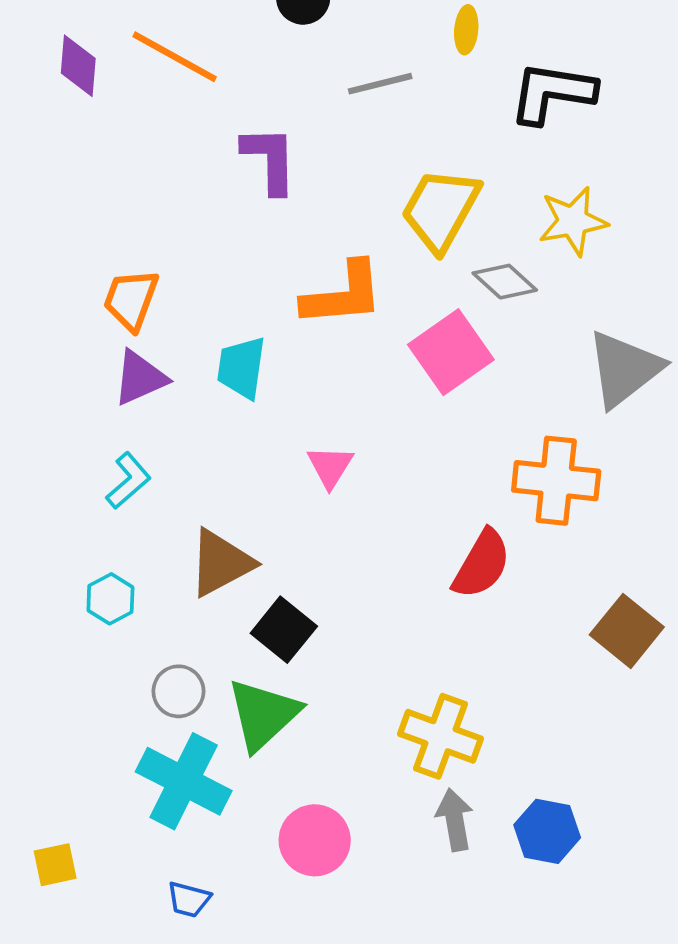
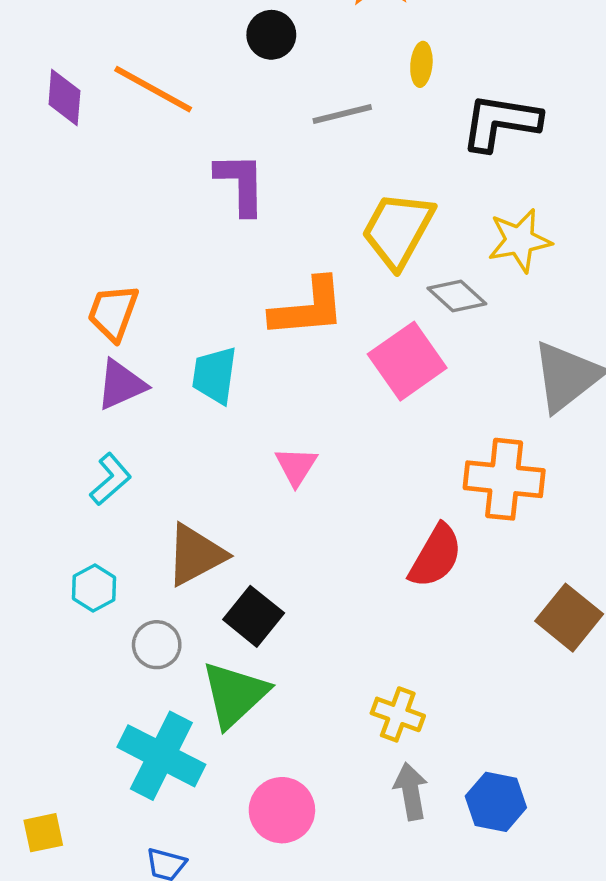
gray circle: (178, 691) -> (157, 645), moved
yellow cross: (441, 736) -> (398, 714), size x0.7

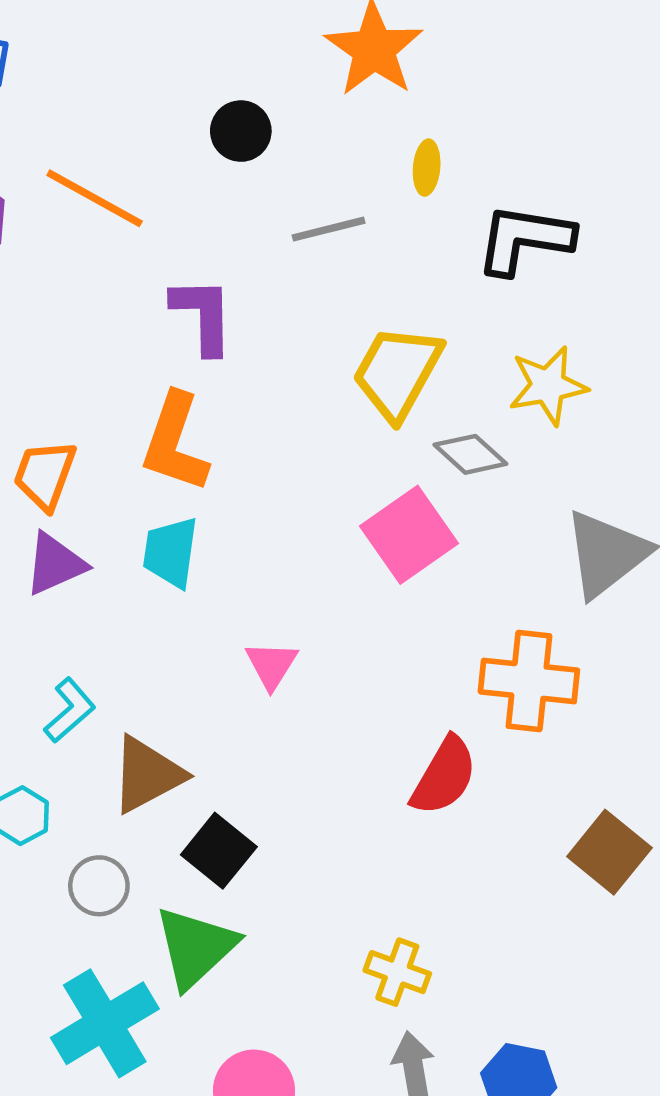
orange L-shape: (308, 308) -> (175, 443), moved, turned 114
cyan L-shape: (111, 479) -> (70, 710), moved
cyan cross: (161, 756) -> (105, 1023), turned 32

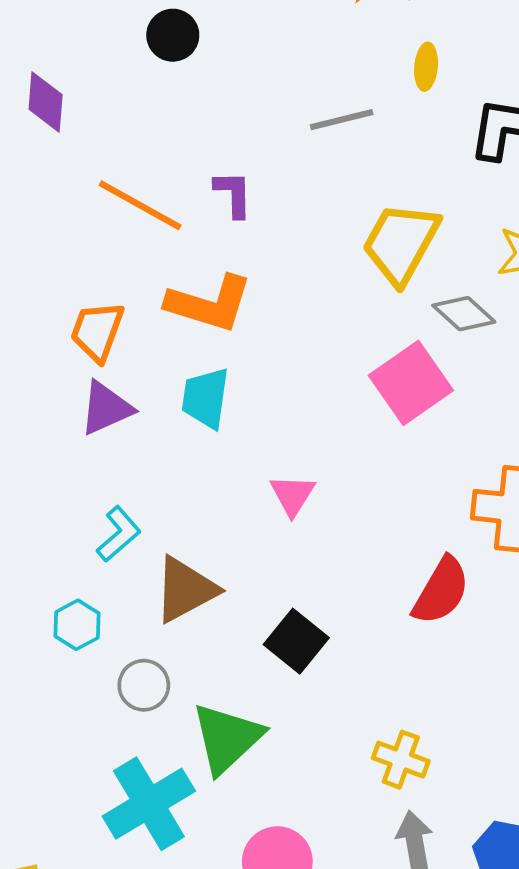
black circle: (241, 131) -> (173, 35), moved
orange line: (95, 198) -> (140, 205), moved
purple L-shape: (203, 315) -> (233, 194), size x0.7
orange L-shape: (175, 443) -> (209, 304), turned -92
black square: (219, 851) -> (296, 641), moved

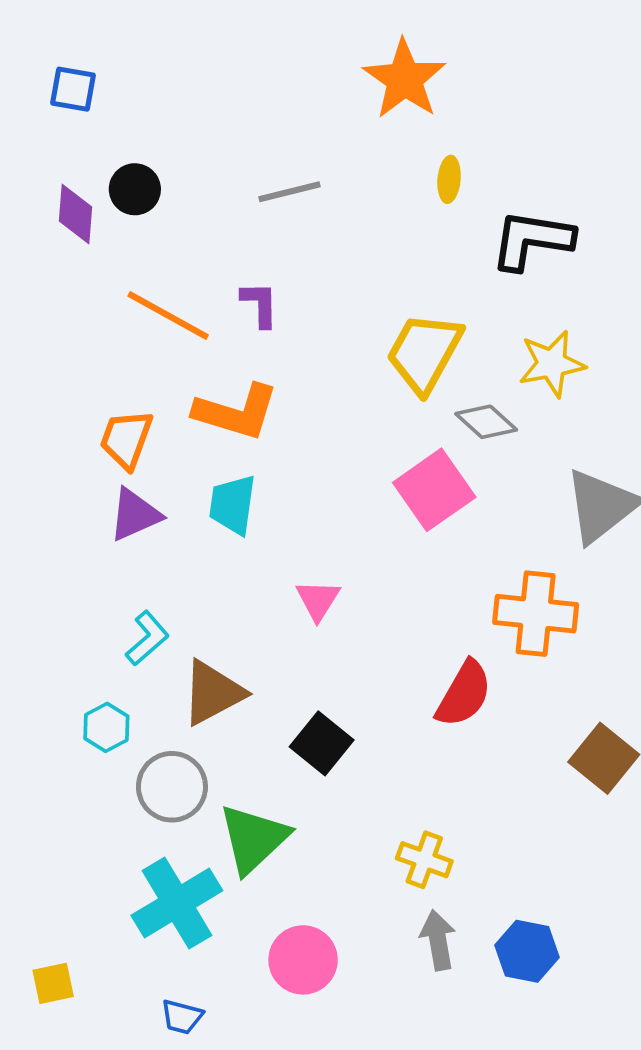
black circle: (173, 35) -> (135, 189), moved
gray line: (342, 120) -> (289, 192), moved
gray circle: (144, 685) -> (172, 787), size x1.4

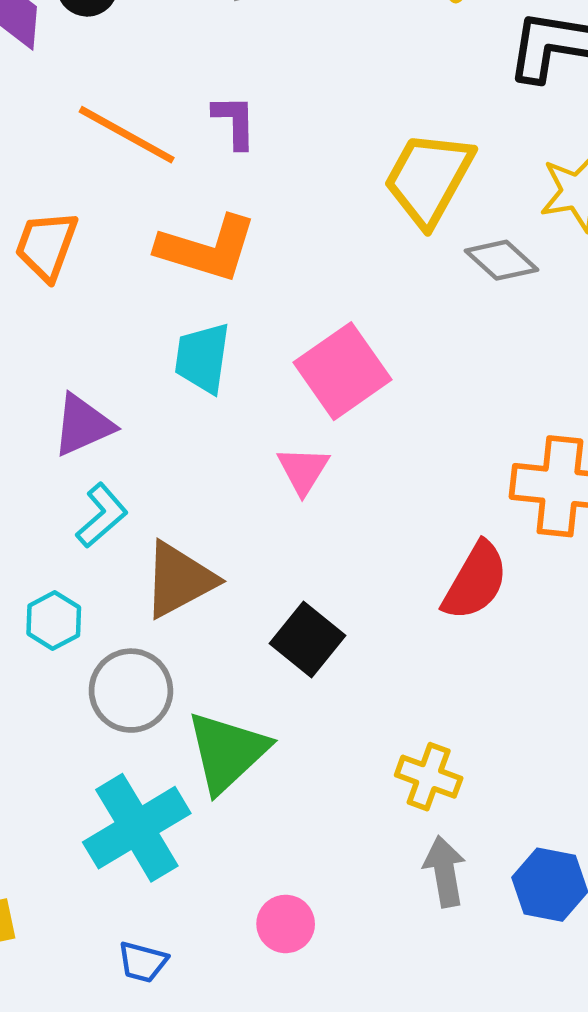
orange trapezoid: (126, 439) -> (46, 246), moved
pink square: (434, 490) -> (343, 371), moved
purple triangle: (135, 515) -> (83, 425), moved
pink circle: (303, 960) -> (286, 924), moved, size x0.7

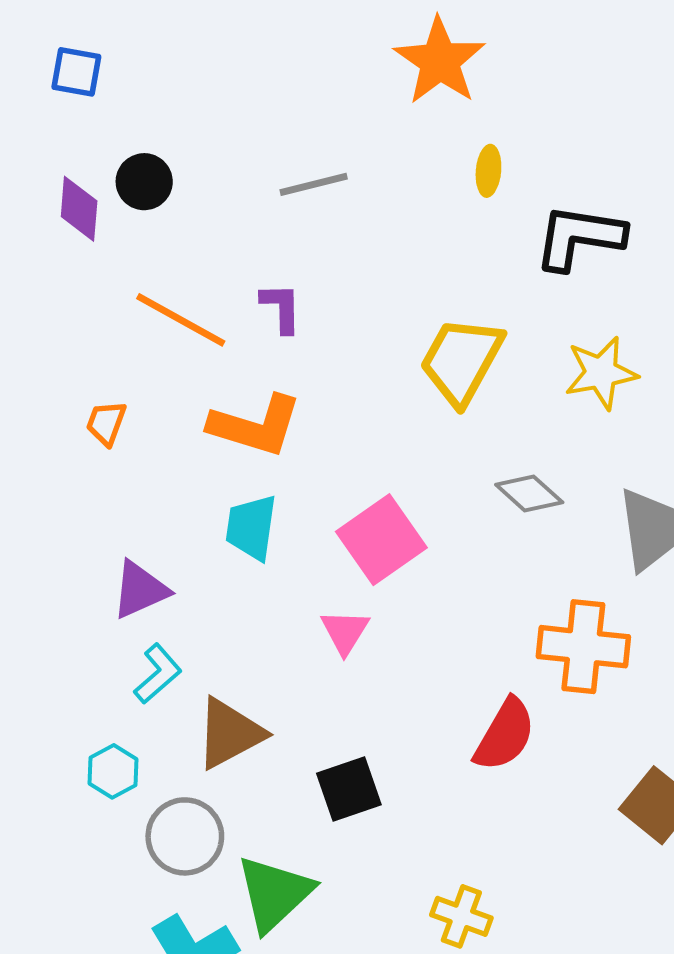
orange trapezoid: (46, 246) -> (106, 423), size x0.7
gray diamond: (502, 260) -> (529, 493), moved
black square: (308, 639) -> (349, 789), turned 32

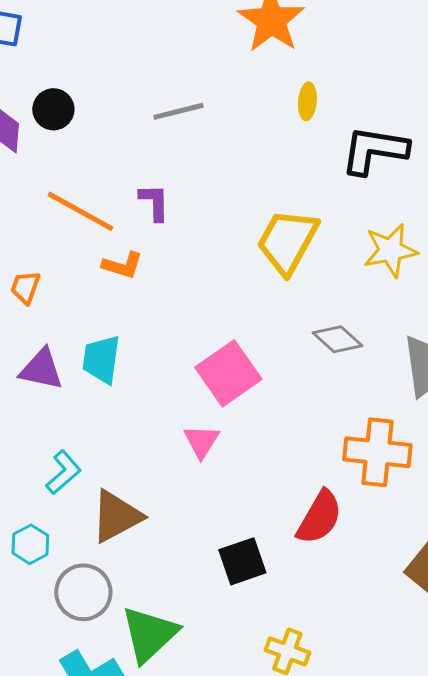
orange L-shape: (255, 426) -> (122, 265), moved, size x0.6
cyan trapezoid: (251, 527) -> (101, 359), moved
purple triangle: (140, 590) -> (41, 369), moved, turned 36
black square: (349, 789) -> (242, 561), moved

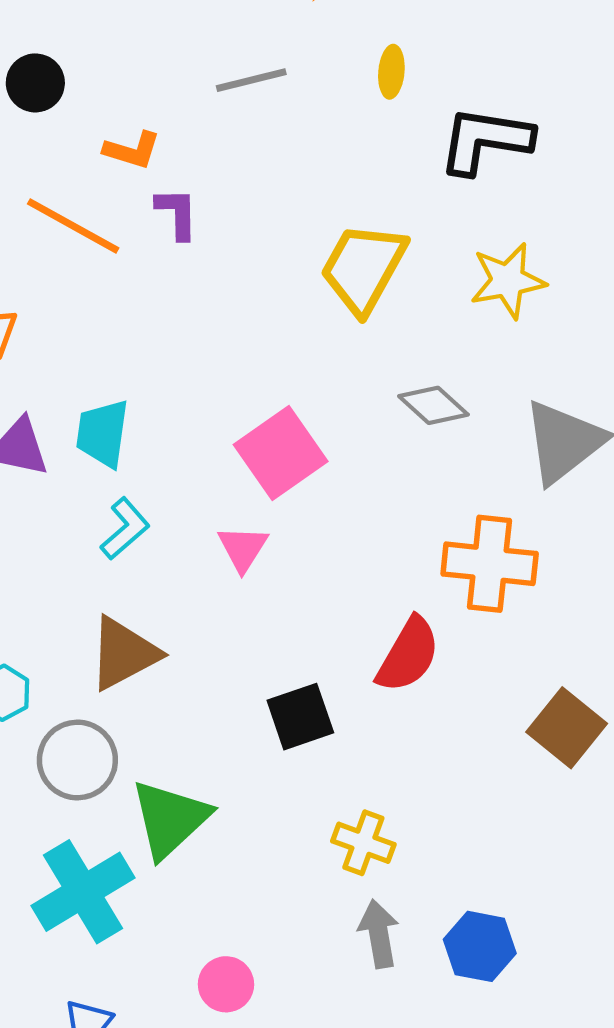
gray line: (178, 111) -> (251, 80), moved
orange L-shape: (122, 265) -> (132, 150), moved
cyan L-shape: (63, 472) -> (125, 529), moved

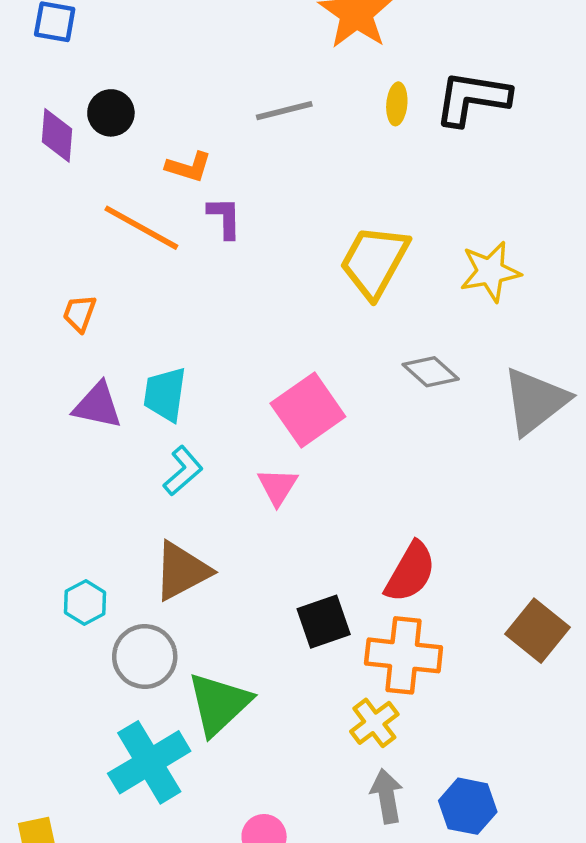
black L-shape: (485, 140) -> (472, 98), moved
orange cross: (490, 564) -> (404, 655), moved
yellow cross: (363, 843) -> (374, 723), turned 33

